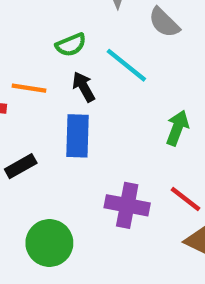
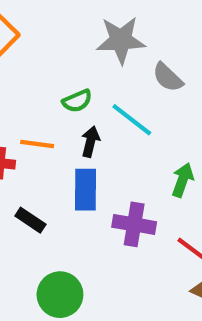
black arrow: (84, 87) -> (90, 142), turned 44
black rectangle: (21, 166) -> (30, 220), turned 64
purple cross: (127, 205) -> (134, 224), moved

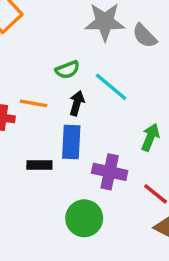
gray semicircle: (168, 77) -> (145, 36), moved
black rectangle: (30, 220) -> (39, 165), moved, turned -35
green circle: (60, 295) -> (84, 218), moved

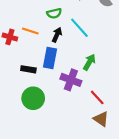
green arrow: (150, 137) -> (89, 62), moved
green circle: (84, 218) -> (33, 98), moved

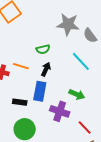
cyan line: (79, 28) -> (81, 61), moved
green arrow: (89, 62) -> (77, 94), turned 84

